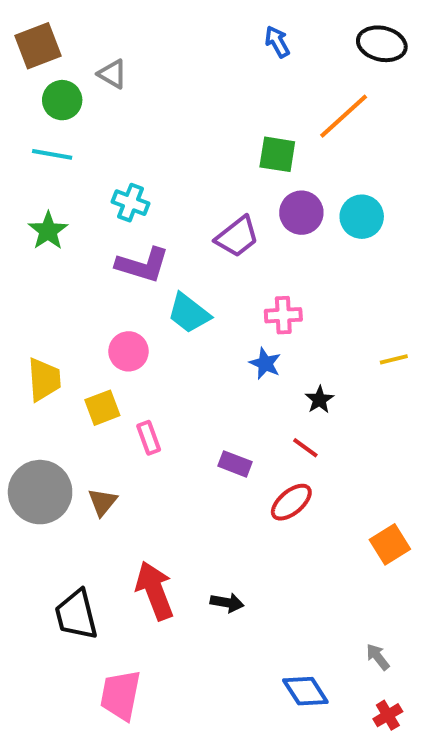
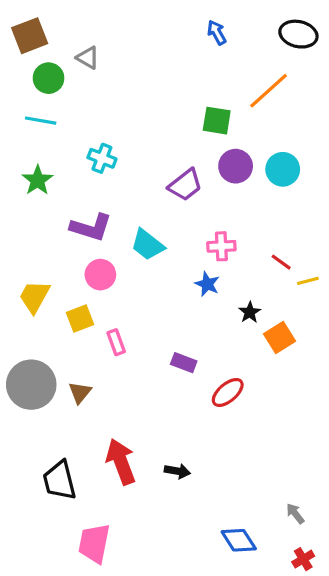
purple L-shape: (143, 265) -> (91, 227), moved
yellow trapezoid: (44, 379) -> (34, 297), turned -147
red line: (305, 448) -> (281, 262), moved
orange square: (390, 544) -> (280, 337), moved

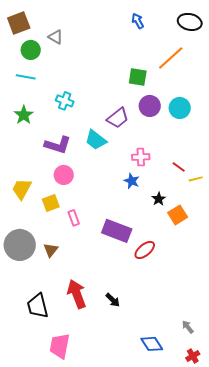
cyan trapezoid: (148, 245) -> (96, 140), moved
purple rectangle: (184, 363) -> (117, 231), size x1.8
black arrow: (177, 471) -> (113, 300), turned 35

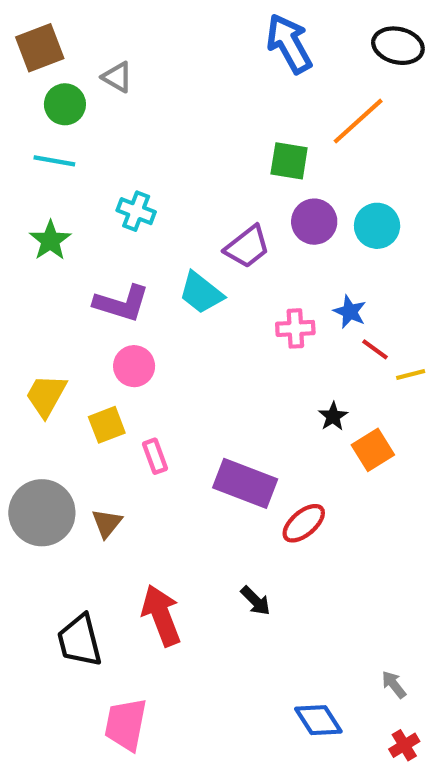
blue arrow: (138, 21) -> (289, 44), size x1.8
blue star: (132, 181) -> (350, 312), moved
black arrow: (113, 300) -> (256, 601), moved

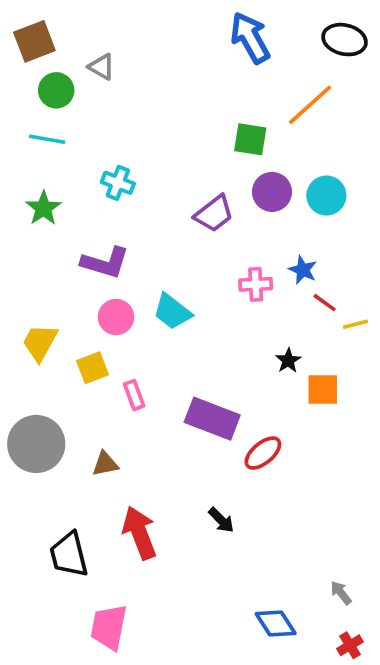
cyan trapezoid: (201, 293) -> (172, 312), moved
orange square: (373, 450) -> (323, 390), turned 32
brown triangle: (107, 523) -> (105, 464), moved, turned 40

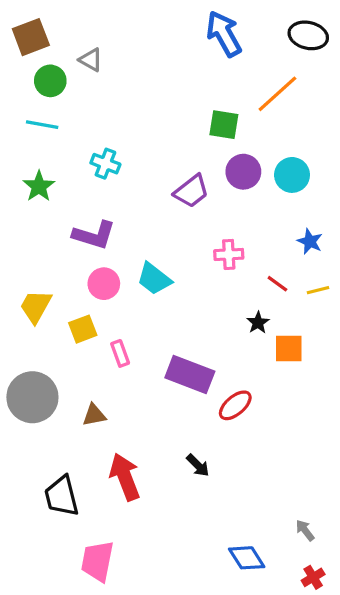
blue star: (303, 270) -> (310, 241), moved
red line: (325, 303) -> (277, 284), moved

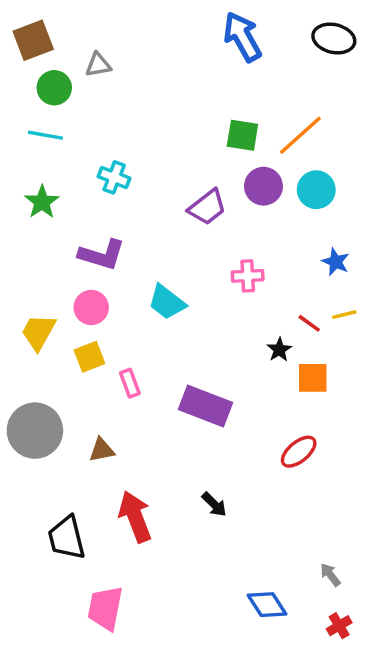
gray triangle: (91, 60) -> (98, 65), turned -40
orange line: (277, 94) -> (300, 135), moved
pink circle: (104, 284) -> (91, 308), moved
red line: (277, 284) -> (309, 323), moved
red ellipse: (235, 405) -> (299, 452), moved

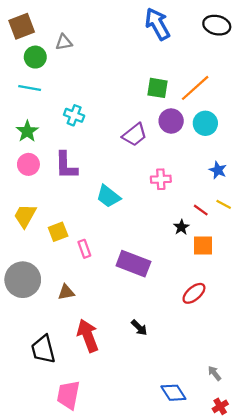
purple L-shape: (102, 255) -> (66, 166), turned 72
pink circle: (91, 308) -> (28, 164), moved
yellow line: (344, 315) -> (224, 204), turned 42

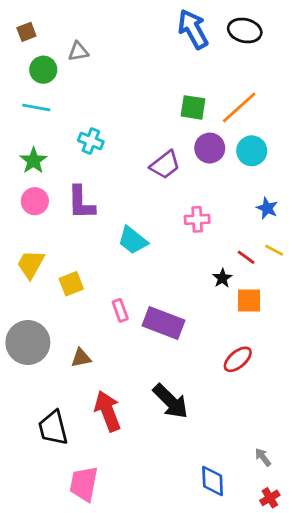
black ellipse: (217, 25) -> (245, 31), moved
brown square: (22, 26) -> (26, 32), size x0.6
pink rectangle: (84, 249) -> (120, 310), moved
black arrow: (139, 328) -> (171, 401), size x1.8
blue diamond: (173, 393) -> (213, 481), turned 30

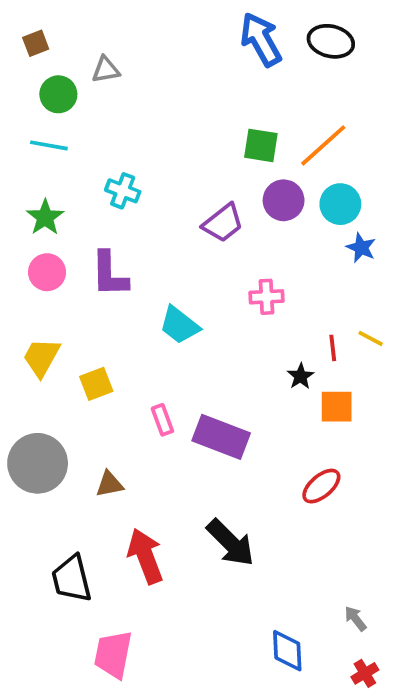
blue star: (267, 208) -> (361, 248), moved
red line: (246, 257) -> (333, 348), turned 48

